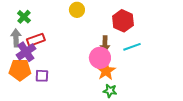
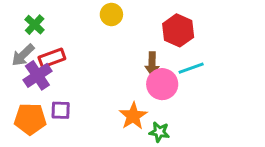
gray arrow: (16, 38) -> (23, 55), turned -132
pink circle: (100, 58) -> (162, 84), moved
orange pentagon: (20, 70) -> (30, 119), moved
orange star: (106, 71) -> (133, 116), moved

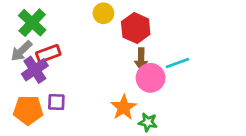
green cross: (35, 25) -> (32, 23), size x1.5
red hexagon: (178, 30) -> (136, 28), moved

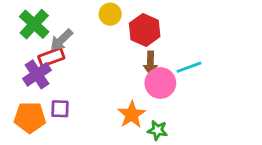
gray arrow: (21, 51) -> (61, 40), moved

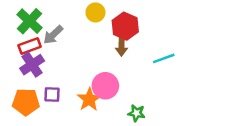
red rectangle: (51, 57) -> (30, 46), moved
brown arrow: (150, 63) -> (122, 46), moved
pink circle: (160, 83) -> (105, 86), moved
orange star: (132, 115) -> (89, 99), moved

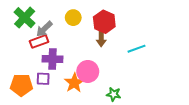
yellow circle: (95, 12) -> (73, 18), moved
red rectangle: (30, 46) -> (39, 41), moved
purple cross: (32, 65) -> (53, 59), moved, turned 36

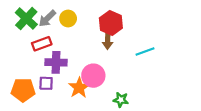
yellow circle: (73, 18) -> (68, 19), moved
gray arrow: (44, 29) -> (47, 19), moved

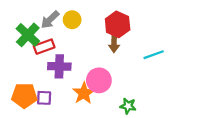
green cross: (26, 19) -> (28, 35), moved
purple square: (46, 83) -> (44, 98), moved

